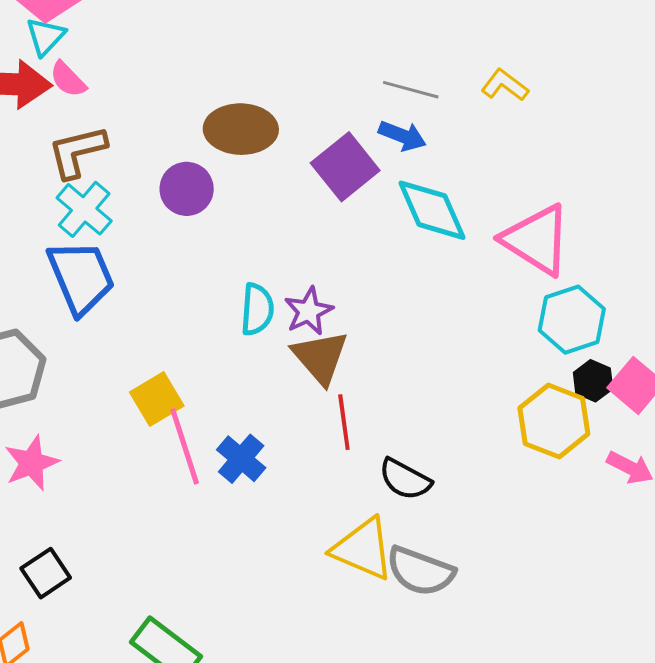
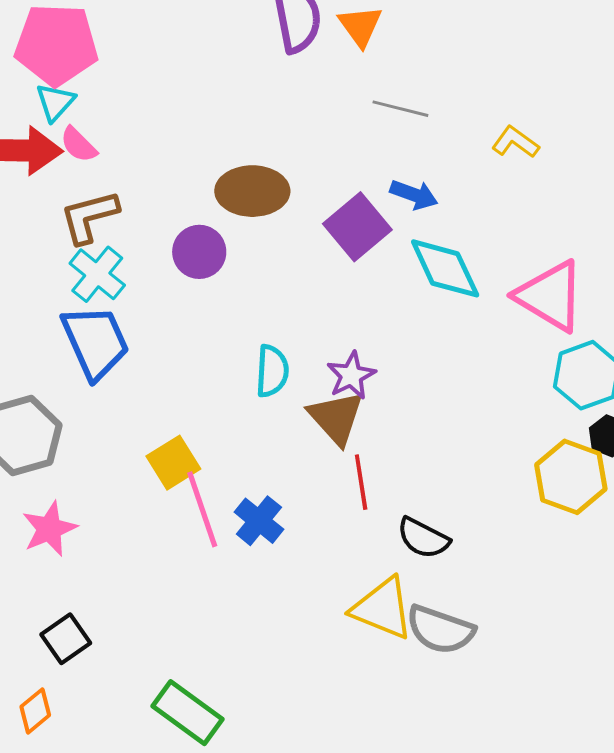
gray line: (411, 90) -> (400, 109), moved
purple star: (309, 311) -> (351, 376), moved

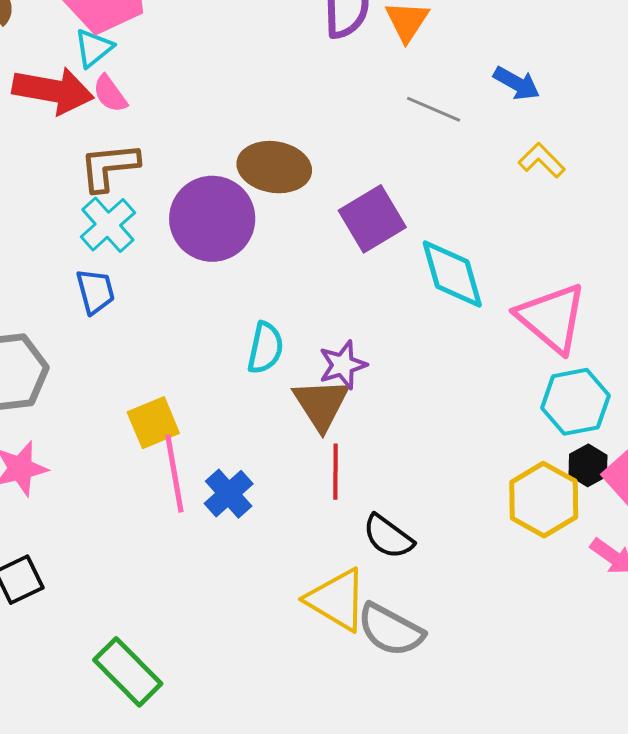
blue arrow: (414, 195) -> (517, 83), moved
purple circle: (199, 252) -> (212, 219), size x1.6
blue trapezoid: (95, 342) -> (95, 291), size x0.6

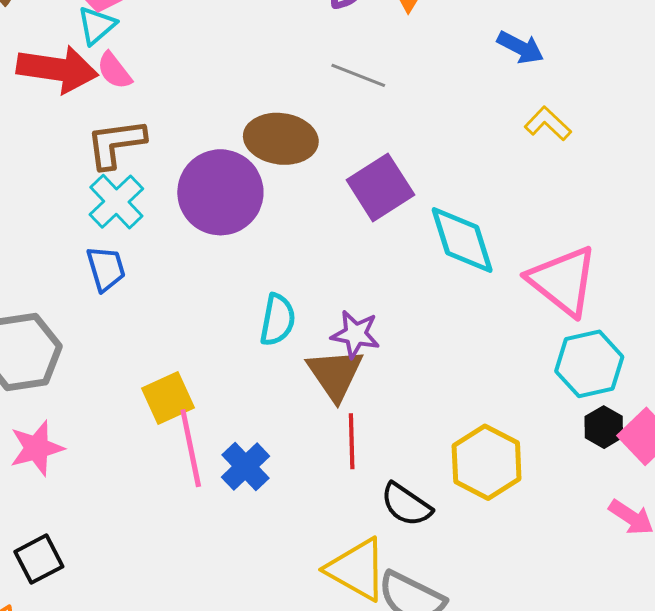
gray line: (434, 109) -> (358, 75), moved
purple star: (343, 365) -> (355, 334), turned 30
yellow hexagon: (544, 500) -> (487, 462), moved

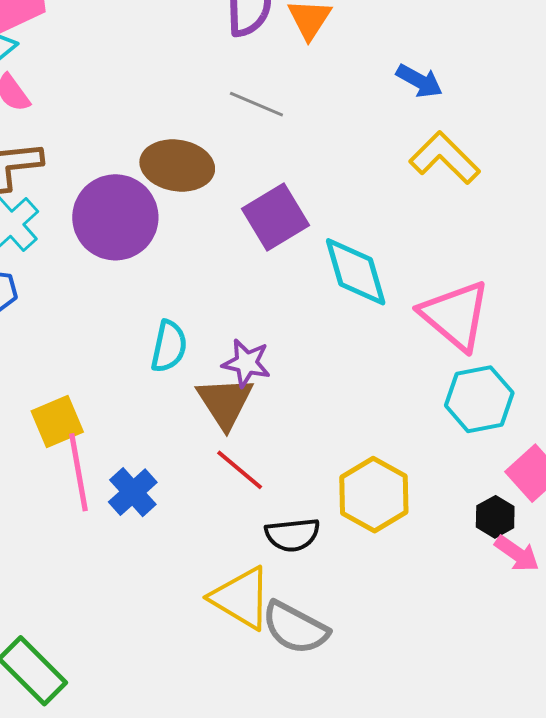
yellow L-shape: (548, 124) -> (445, 158), size x1.5
black hexagon: (604, 427) -> (495, 517), moved
red line: (352, 441) -> (240, 470), turned -50
black semicircle: (406, 505) -> (292, 535), turned -42

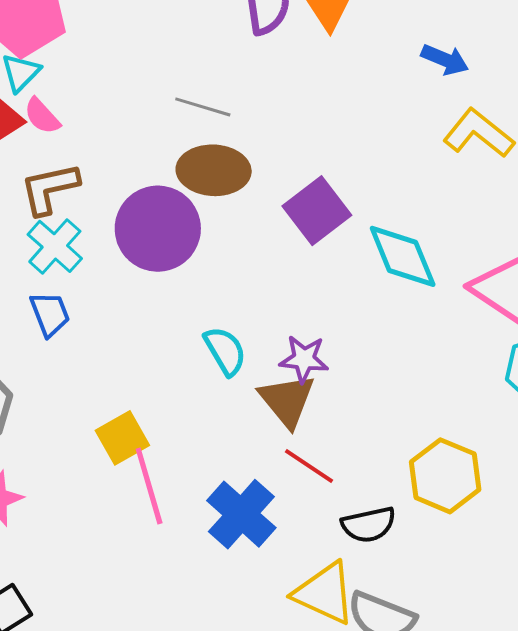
gray line: (256, 104) -> (203, 107), moved
cyan semicircle: (169, 346) -> (225, 351), turned -36
blue cross: (133, 492) -> (241, 514), moved, size x1.4

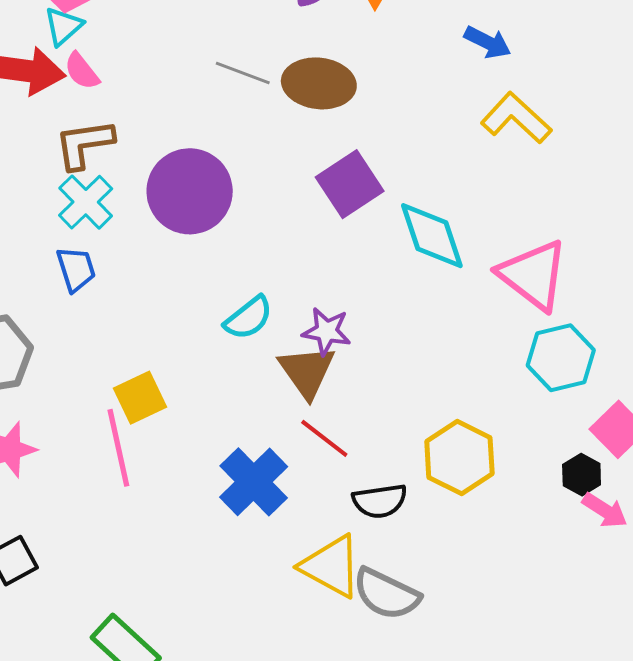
brown ellipse: (214, 170) -> (319, 83), moved
cyan semicircle: (225, 351) -> (248, 318), turned 78
pink line: (149, 486) -> (118, 448), moved

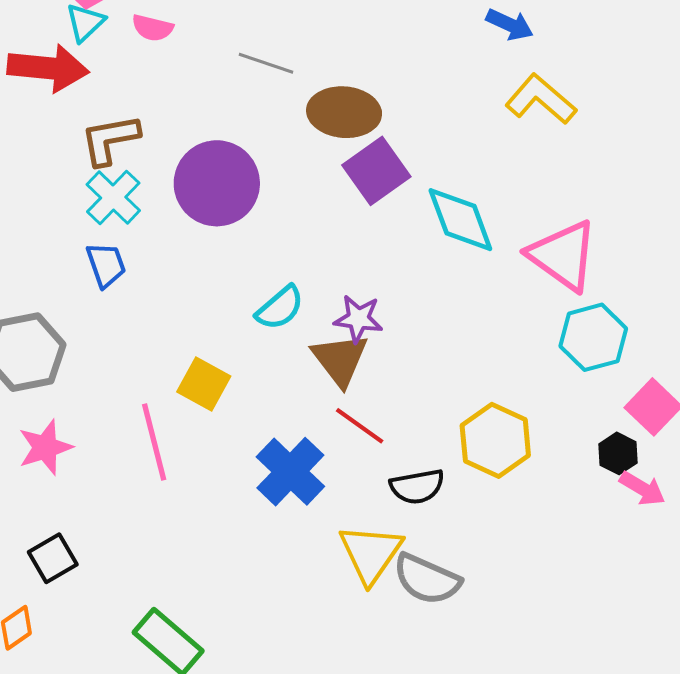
pink semicircle: (82, 71) -> (152, 28), moved, turned -36
brown ellipse: (319, 83) -> (344, 112), moved
yellow square: (140, 398) -> (204, 384), moved, turned -34
yellow triangle: (331, 566) -> (371, 553), turned 38

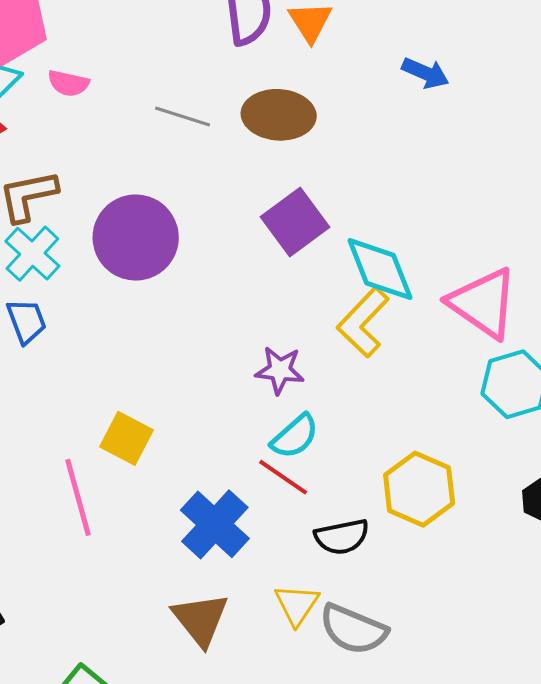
yellow L-shape: (541, 99) -> (363, 322), moved, turned -86
brown ellipse: (344, 112) -> (279, 115), moved
cyan semicircle: (280, 308) -> (295, 436), moved
brown triangle: (340, 360) -> (200, 619), moved
yellow triangle: (371, 553) -> (297, 605), size x0.7

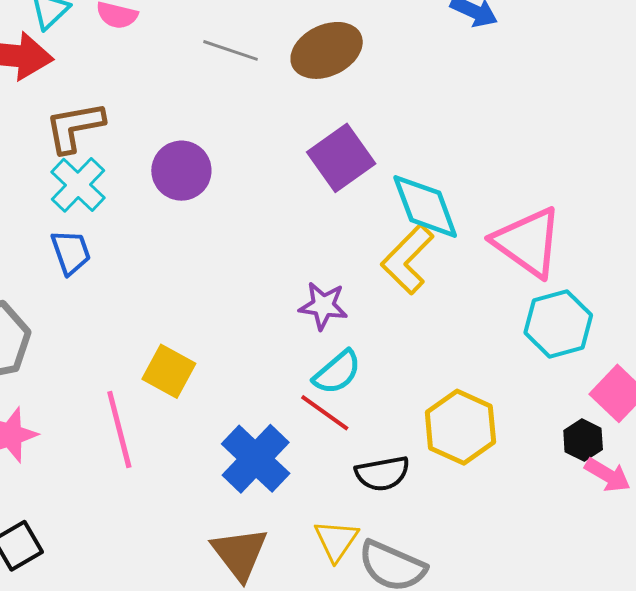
brown ellipse: (279, 115) -> (327, 50), turned -30
purple circle: (136, 238) -> (181, 171), size x0.7

